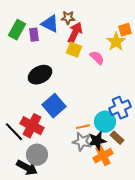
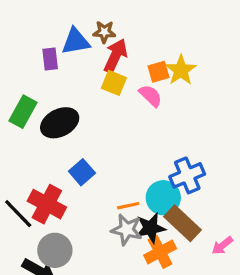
blue triangle: (50, 24) -> (76, 41), turned -36
green rectangle: (17, 30) -> (23, 112), moved
orange square: (125, 30) -> (159, 72), moved
blue square: (54, 106) -> (82, 172), size x0.7
brown rectangle: (117, 138) -> (182, 223), size x1.6

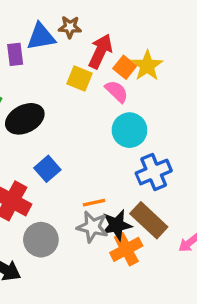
red arrow: (115, 56) -> (100, 51), moved
orange square: (159, 72) -> (125, 67), turned -35
cyan circle: (163, 198) -> (129, 130), moved
gray circle: (55, 250) -> (41, 240), moved

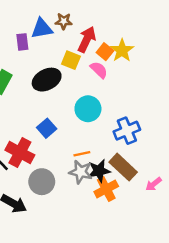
black ellipse: (25, 119) -> (47, 80), moved
cyan circle: (129, 130) -> (88, 109), moved

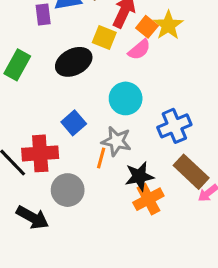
pink semicircle: (99, 70) -> (139, 50), turned 96
red cross: (20, 153) -> (40, 153), turned -32
orange line: (82, 154) -> (101, 158), moved, turned -63
brown rectangle: (123, 167) -> (191, 172), moved
gray star: (81, 172) -> (116, 141), moved

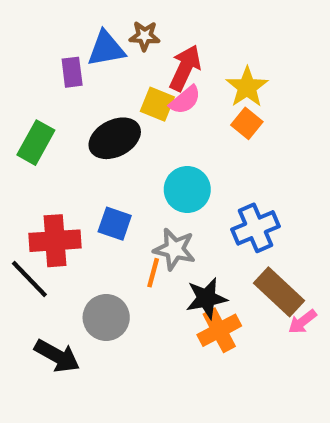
orange square: (147, 27) -> (247, 123), moved
pink semicircle: (139, 50) -> (185, 100), moved
blue square: (74, 123) -> (115, 224), turned -30
red cross: (40, 153) -> (55, 241), moved

